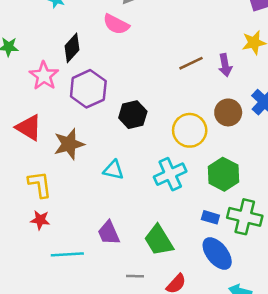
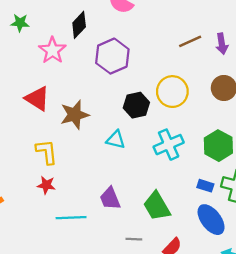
purple hexagon: (88, 89) -> (112, 56), moved
black hexagon: (133, 115) -> (136, 105), moved
yellow circle: (190, 130) -> (172, 92), moved

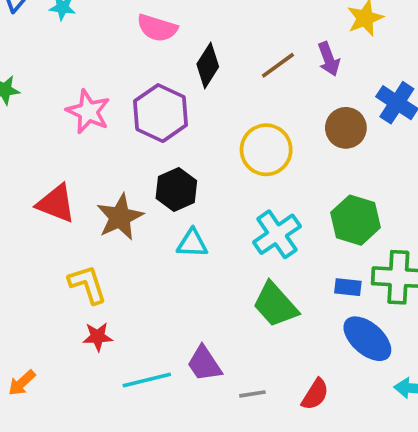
black diamond: (79, 25) -> (208, 65), moved
pink star: (52, 50) -> (88, 112), moved
black hexagon: (136, 105) -> (176, 190), moved
purple trapezoid: (110, 198) -> (204, 364), moved
green trapezoid: (157, 206) -> (275, 305), moved

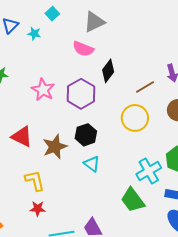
brown line: (278, 65) -> (145, 87), moved
cyan cross: (277, 234) -> (149, 171), moved
cyan triangle: (192, 243) -> (92, 164), turned 30

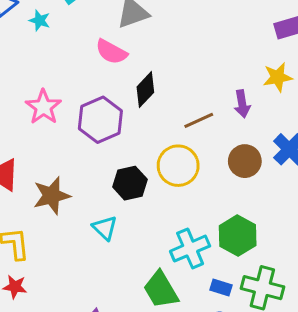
black hexagon: (86, 135) -> (130, 183), moved

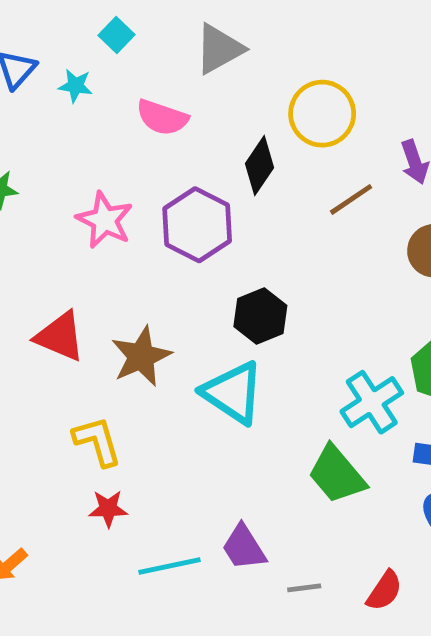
pink semicircle: (111, 52) -> (162, 117), moved
yellow circle: (178, 166) -> (322, 114), moved
cyan triangle: (105, 228) -> (233, 393), size x1.6

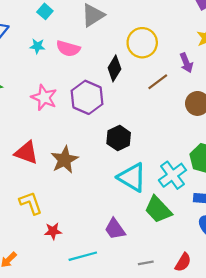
cyan star: (76, 86) -> (37, 46), moved
cyan triangle: (233, 393) -> (132, 177), moved
yellow L-shape: (97, 441) -> (31, 203), moved
purple trapezoid: (244, 547) -> (115, 229), moved

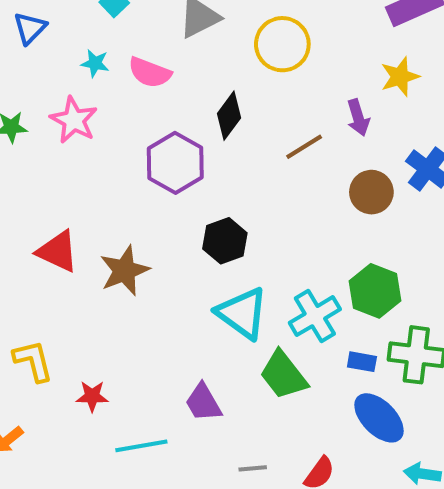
yellow circle: (142, 43) -> (282, 44), moved
pink star: (44, 97) -> (74, 120), moved
yellow L-shape: (31, 203) -> (33, 361), moved

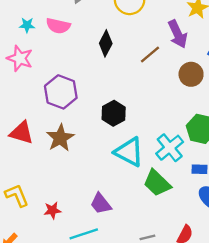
purple arrow: (358, 118) -> (178, 34), size x1.4
purple hexagon: (175, 163) -> (61, 92), moved
purple trapezoid: (203, 403) -> (101, 204), moved

